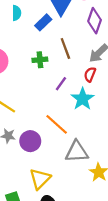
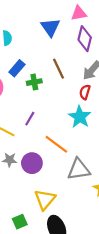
blue rectangle: (43, 22) -> (17, 68), moved
purple line: (61, 84) -> (30, 119), moved

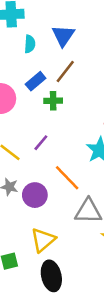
blue triangle: (50, 27) -> (63, 36), moved
brown line: (59, 69) -> (65, 72), moved, turned 54

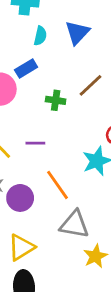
brown line: (65, 72) -> (90, 85), moved
blue rectangle: (36, 81) -> (26, 68), moved
purple line: (41, 143) -> (35, 143), turned 42

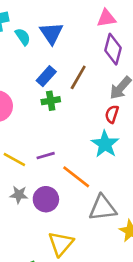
cyan semicircle: (40, 36) -> (23, 37), moved, turned -30
blue rectangle: (26, 68) -> (46, 76), moved
purple line: (35, 143) -> (46, 156), moved

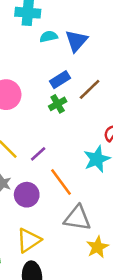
cyan semicircle: (23, 37) -> (49, 37), turned -84
green cross: (51, 101) -> (58, 104), turned -36
purple line: (46, 156) -> (38, 154), turned -42

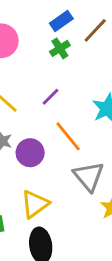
purple line: (38, 154) -> (50, 97), moved
gray triangle: (77, 218) -> (89, 176), turned 44

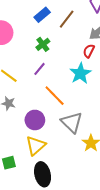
green cross: (60, 48) -> (43, 44), moved
purple circle: (30, 153) -> (35, 120), moved

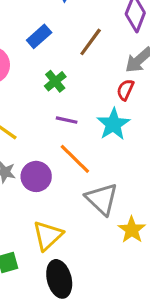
blue rectangle: (42, 15) -> (39, 36), moved
purple line: (40, 69) -> (67, 120), moved, turned 64
purple circle: (35, 120) -> (36, 176), moved

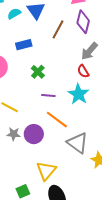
blue rectangle: (39, 36) -> (24, 45), turned 35
brown line: (91, 42) -> (58, 29), moved
red semicircle: (125, 90) -> (83, 71), turned -48

